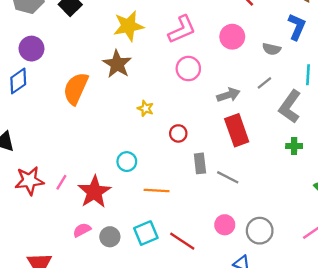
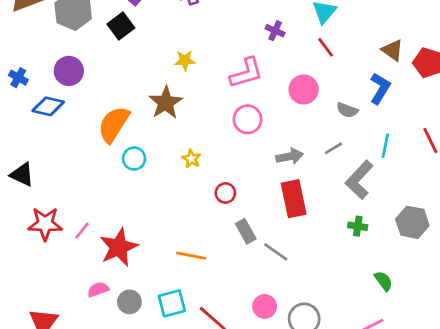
yellow star: (128, 26) -> (185, 60), size x0.6
blue diamond: (18, 81) -> (48, 106), turned 40
cyan circle: (127, 162) -> (134, 159), moved
gray rectangle: (200, 163) -> (246, 231), turned -30

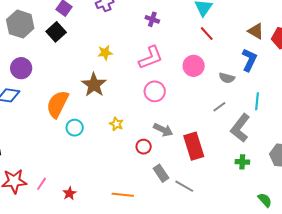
purple cross: (275, 31) -> (152, 19), moved
gray arrow: (290, 156) -> (163, 130), moved, turned 42
red star: (119, 247) -> (69, 193), size x0.5

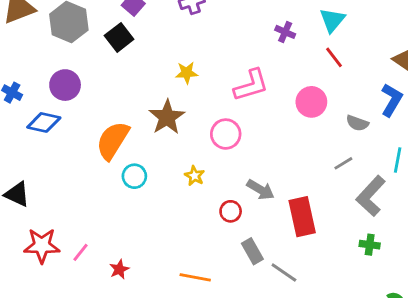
purple cross: (152, 19) -> (285, 32), moved
pink circle: (155, 91) -> (226, 134), moved

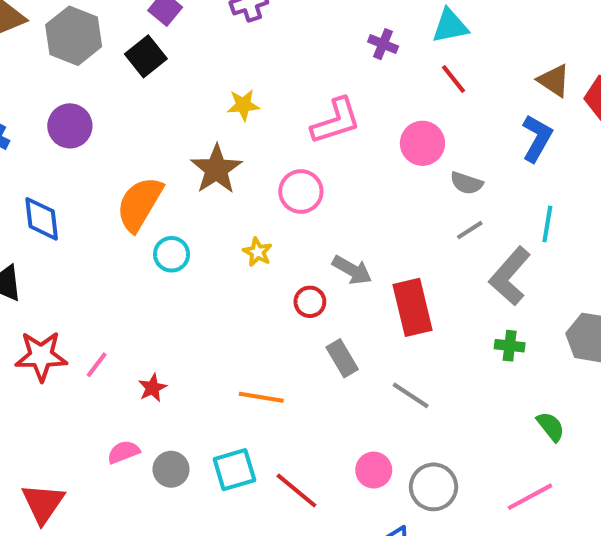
cyan triangle: (332, 20) -> (450, 26), turned 40
blue diamond: (44, 122) -> (42, 219), moved, turned 72
gray semicircle: (357, 123) -> (466, 183), moved
gray line: (284, 272) -> (411, 395), moved

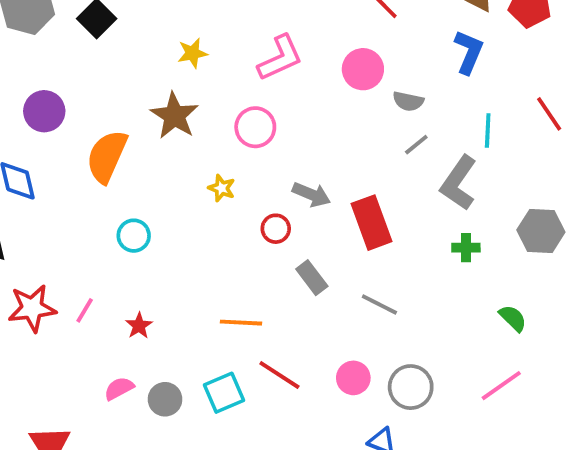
purple circle: (70, 126) -> (44, 111), moved
cyan circle: (172, 254) -> (134, 236), moved
red line: (296, 491) -> (279, 375), moved

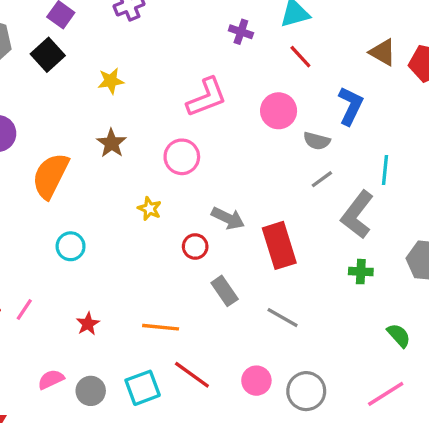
blue L-shape: (469, 52) -> (351, 106), moved
yellow star: (192, 53) -> (111, 81), moved
brown star: (174, 116) -> (111, 143), size x0.7
red star: (139, 326) -> (88, 324), moved

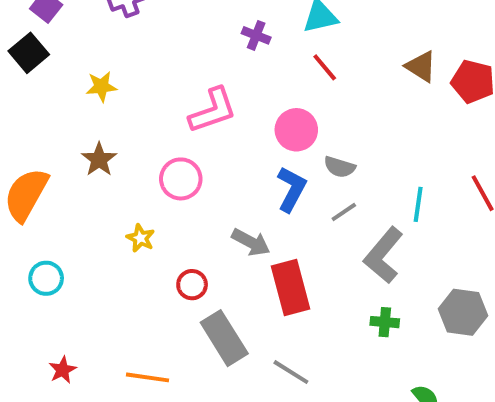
blue L-shape: (351, 106) -> (291, 189), moved
gray arrow: (228, 218) -> (251, 242), moved
gray rectangle: (225, 291) -> (224, 338), size x1.5

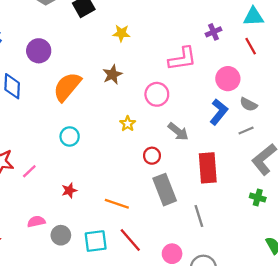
purple cross: (256, 35) -> (213, 32), moved, turned 35
gray arrow: (251, 242) -> (178, 132), moved
gray line: (291, 372) -> (199, 216), turned 30

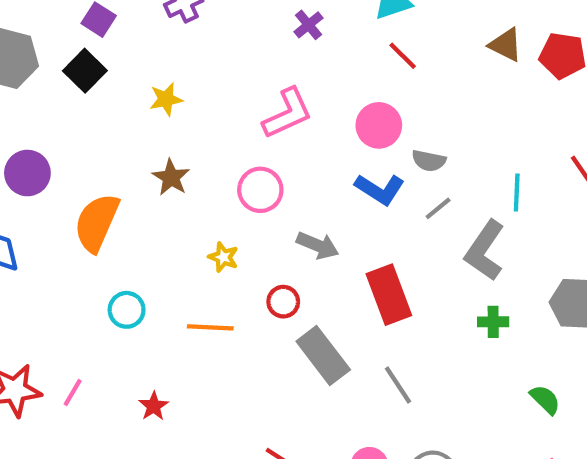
purple cross: (213, 32) -> (309, 25), moved
blue L-shape: (219, 112) -> (380, 189), turned 100
orange line: (117, 204) -> (210, 327), moved

